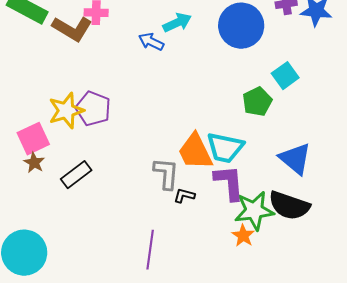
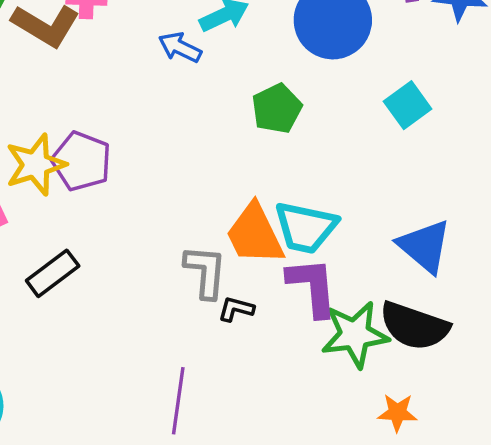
green pentagon: (257, 102) -> (277, 109), moved
orange star: (243, 236) -> (397, 413), moved, turned -30

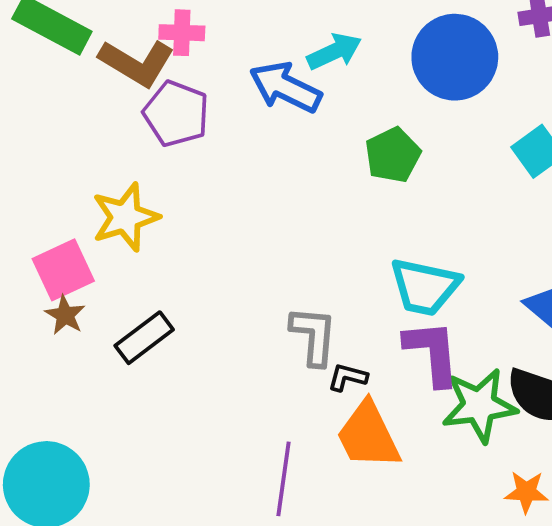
blue arrow: (180, 47) -> (285, 87), size x1.5
purple pentagon: (81, 161) -> (176, 114), moved
orange trapezoid: (255, 234) -> (368, 436), moved

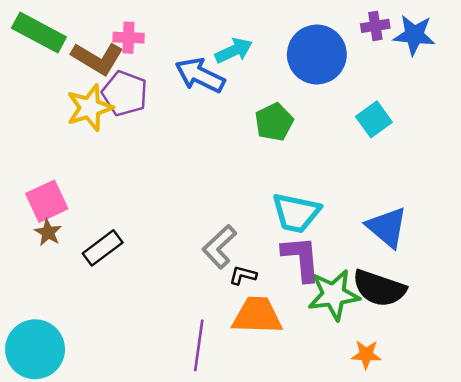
yellow star: (125, 217) -> (90, 108), moved
gray L-shape: (314, 336) -> (219, 247), turned -138
orange trapezoid: (368, 436) -> (257, 316), turned 118

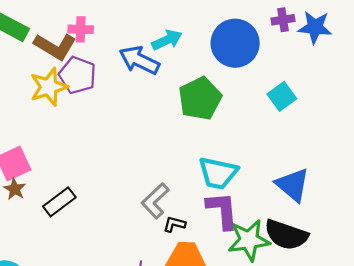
green pentagon: (274, 122) -> (200, 99), size x1.4

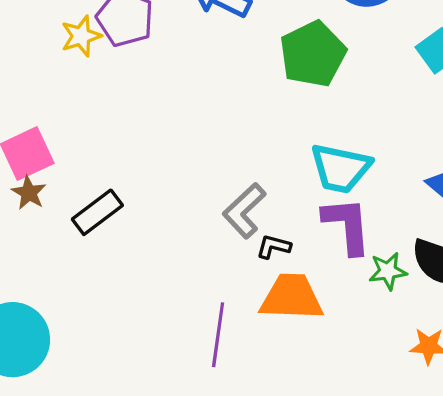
yellow star: (49, 87) -> (81, 36), size x0.7
green star: (249, 240) -> (388, 271), size x0.6

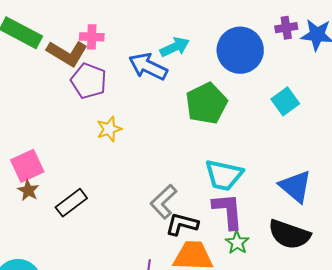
yellow star: (81, 36) -> (109, 129), moved
black L-shape: (274, 247) -> (182, 224), size x1.5
green star: (388, 271) -> (237, 243), moved, turned -30

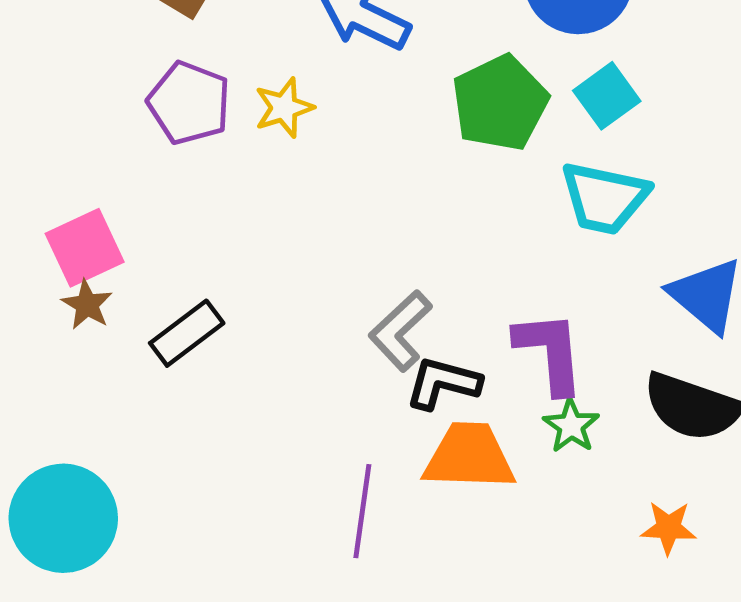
purple pentagon: (89, 81) -> (189, 103), moved
cyan square: (285, 101) -> (607, 96), moved
yellow star: (109, 129) -> (284, 108), moved
cyan trapezoid: (224, 175) -> (604, 198), moved

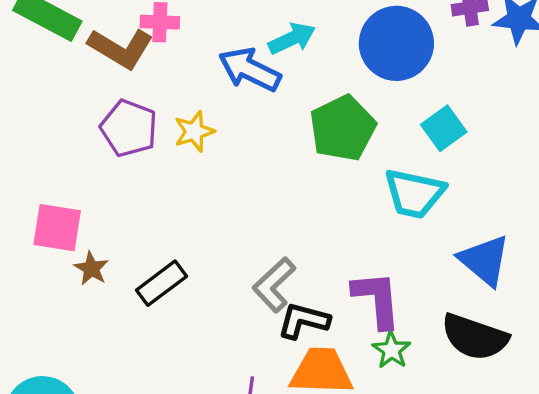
cyan square: (607, 96) -> (444, 128), moved
pink square: (85, 248) -> (57, 228), turned 34
brown star: (87, 305) -> (91, 268), moved
black rectangle: (187, 333) -> (162, 283), moved

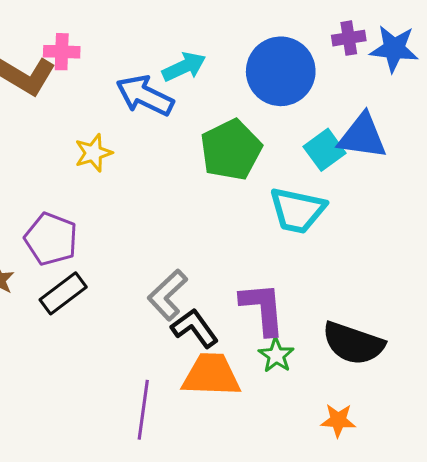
purple pentagon: (129, 128) -> (51, 239), moved
blue triangle: (484, 260) -> (362, 136), moved, turned -32
black L-shape: (303, 321) -> (195, 328), turned 39

